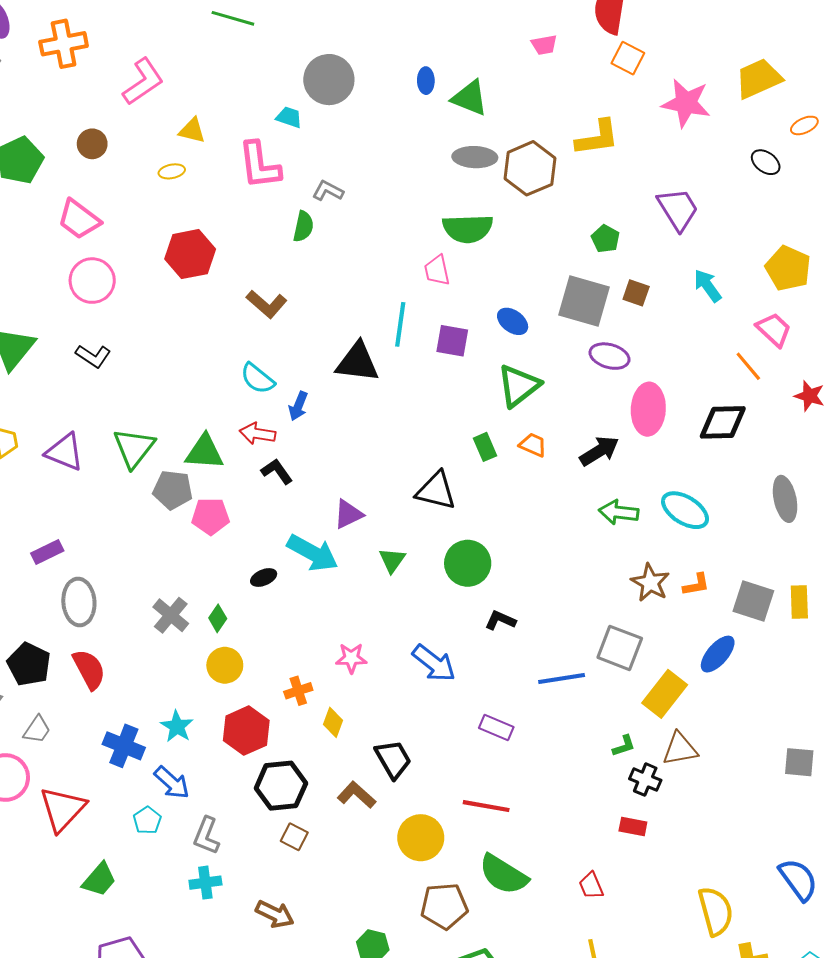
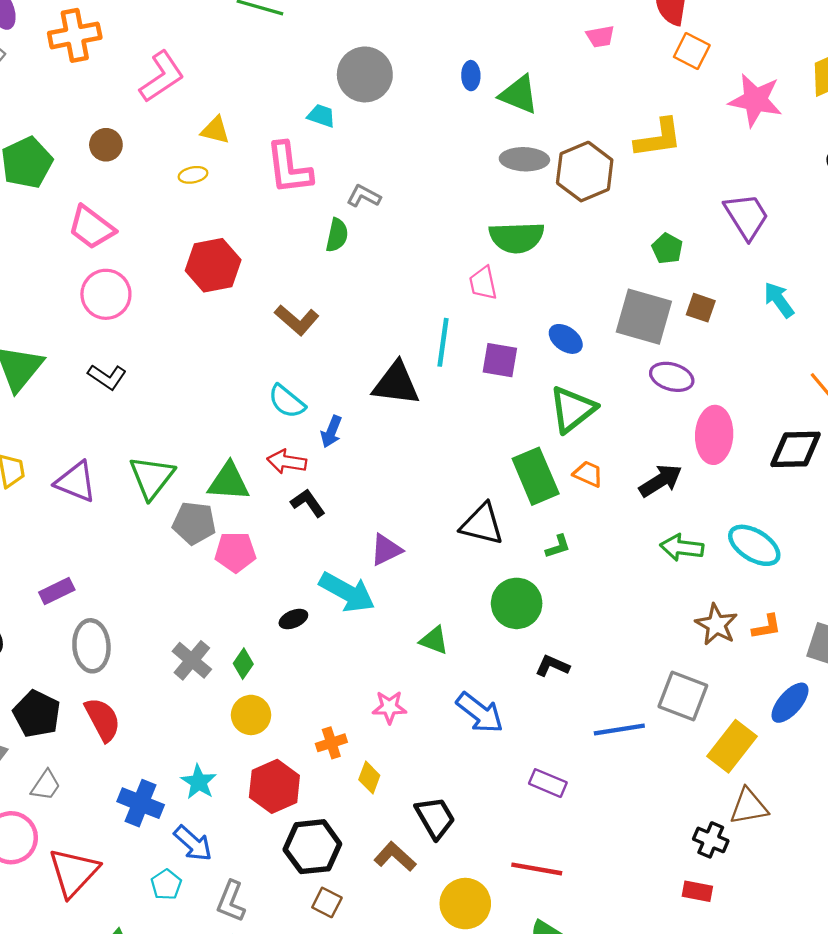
green rectangle: (485, 447) -> (536, 476), size x1.8
green triangle: (392, 560) -> (434, 640), moved, turned -44
green L-shape: (624, 746) -> (558, 546), moved

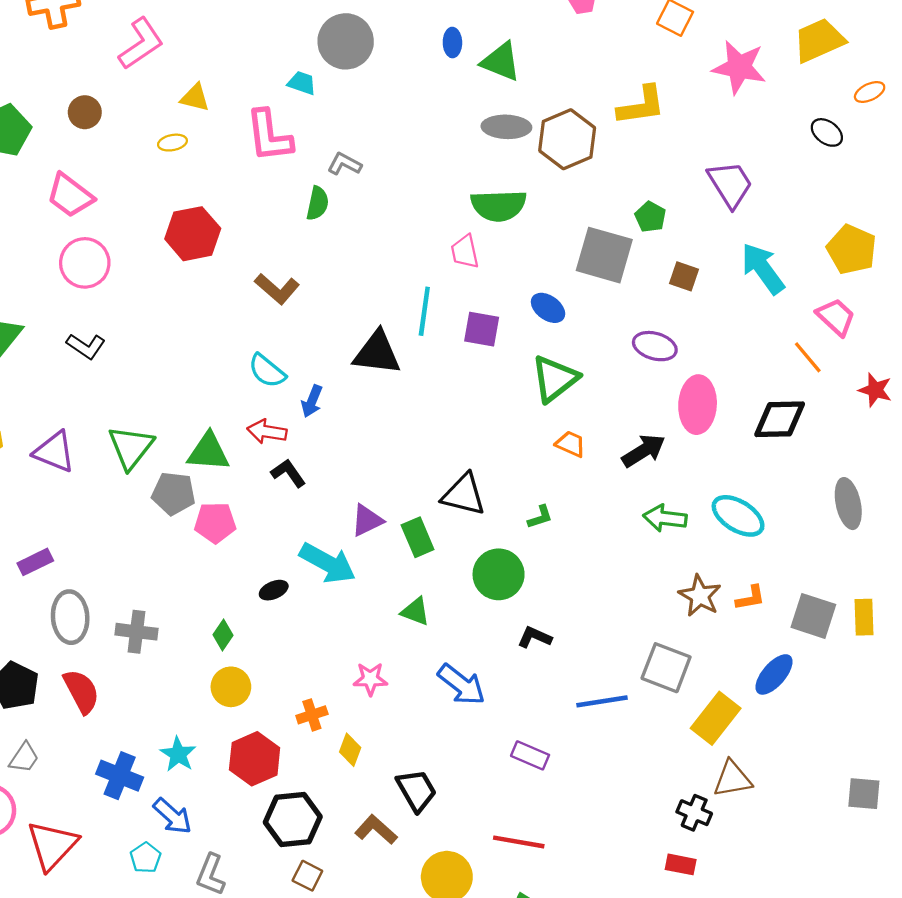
cyan arrow: (779, 300) -> (763, 269), size x1.4
gray square: (644, 317) -> (604, 255), moved
green rectangle: (536, 476) -> (418, 537), moved, size x0.7
gray cross: (192, 660) -> (136, 632), moved, turned -33

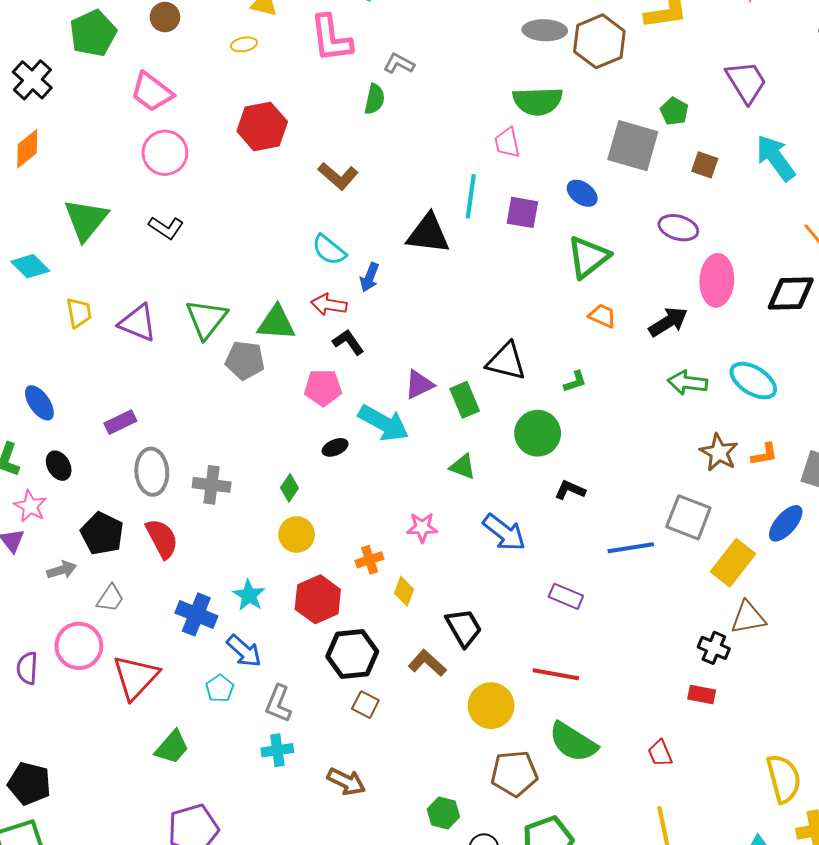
pink pentagon: (215, 523) -> (323, 388), moved

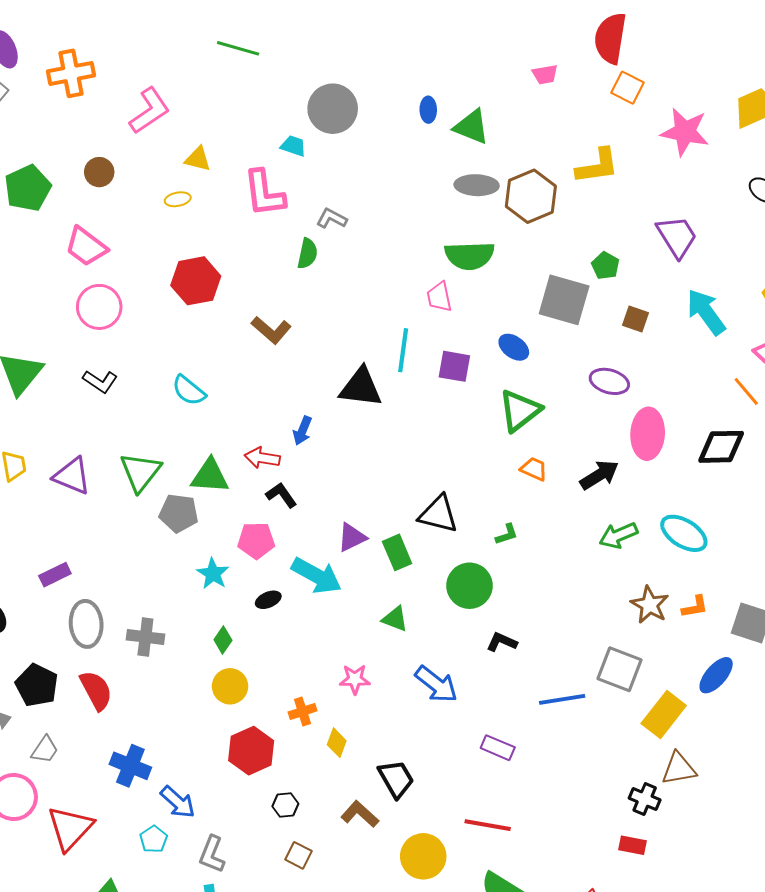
cyan semicircle: (329, 250) -> (189, 390), moved
green arrow: (687, 383) -> (618, 535), turned -30
cyan star: (249, 595) -> (213, 574), moved
black hexagon: (352, 654) -> (285, 805), size x0.5

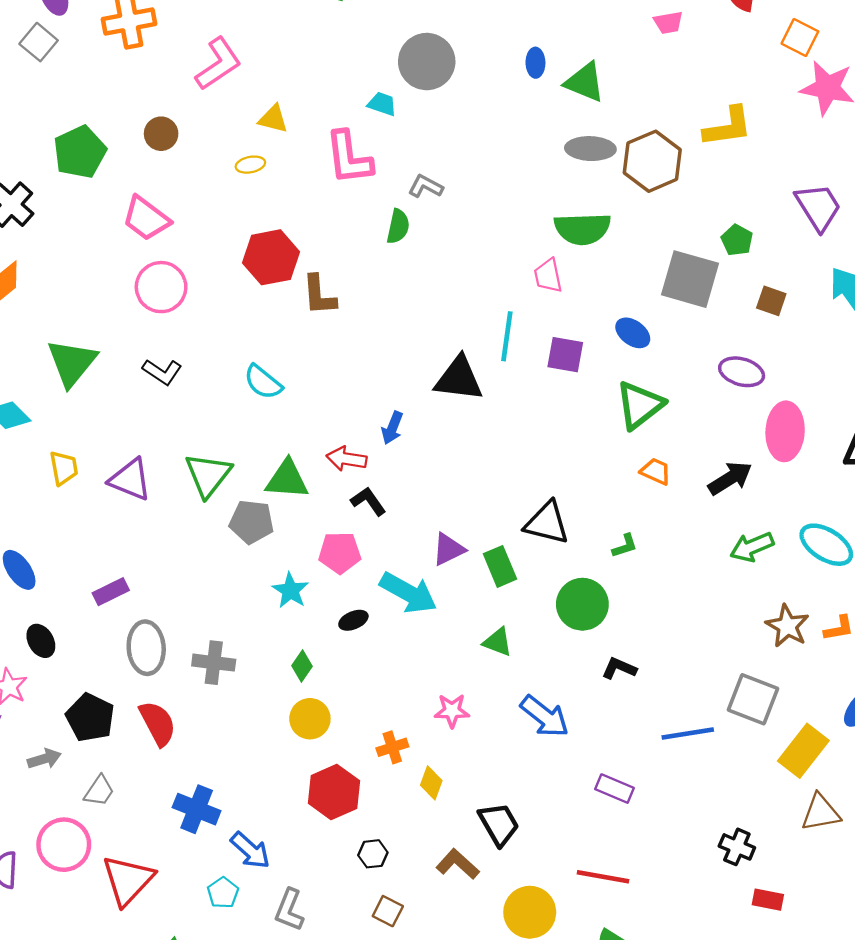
orange square: (627, 88) -> (800, 38), moved
brown L-shape: (271, 330) -> (319, 295), moved, turned 45
black cross: (645, 799) -> (737, 847), moved

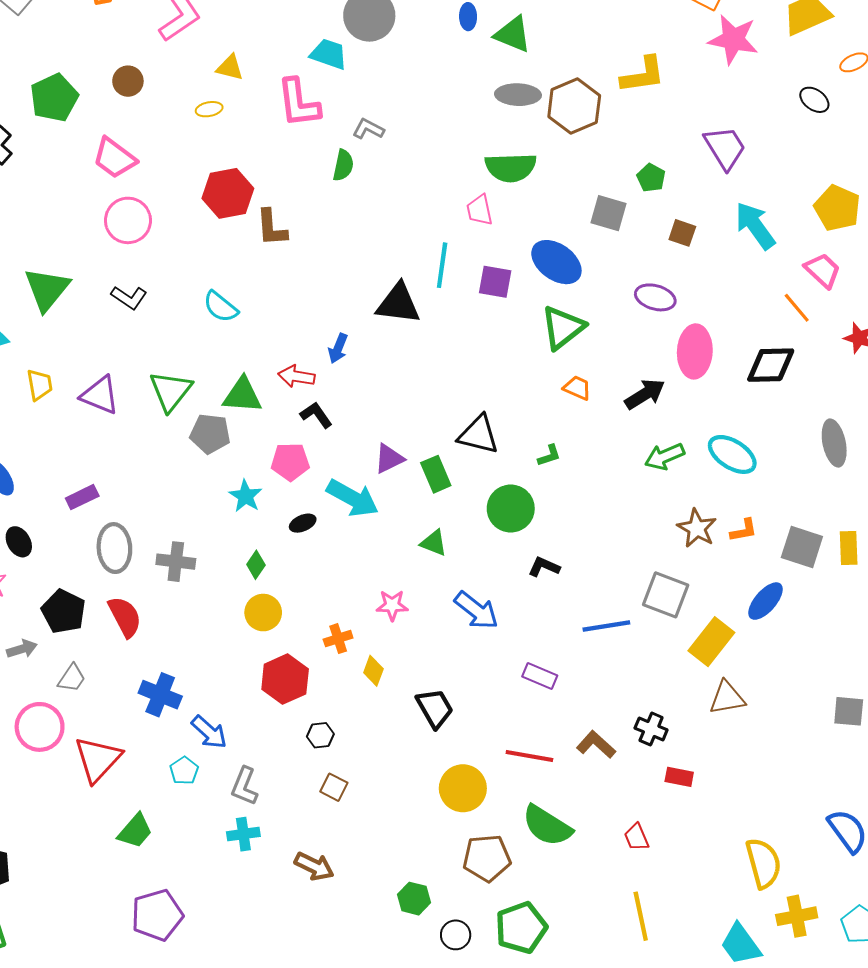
cyan trapezoid: (382, 104) -> (329, 54), size x1.4
gray square: (690, 279) -> (608, 213), size x0.7
blue ellipse: (633, 333) -> (556, 262), size x1.6
brown L-shape: (458, 864) -> (596, 745), moved

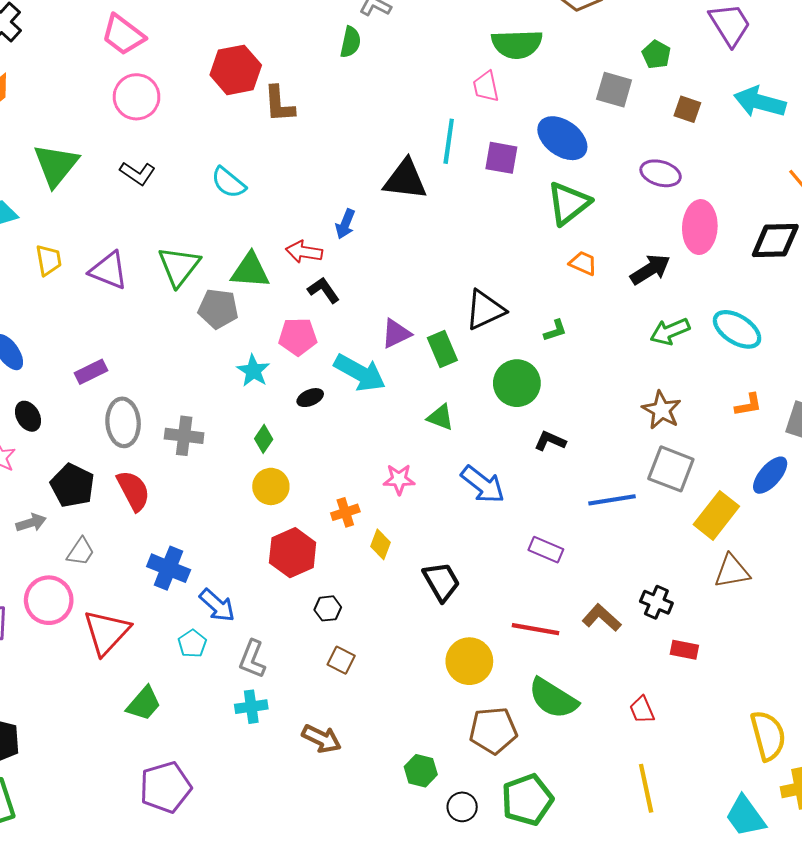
cyan arrow: (755, 226) -> (760, 102), turned -39
black triangle: (478, 435) -> (485, 310), turned -39
brown star: (697, 528) -> (662, 410), moved

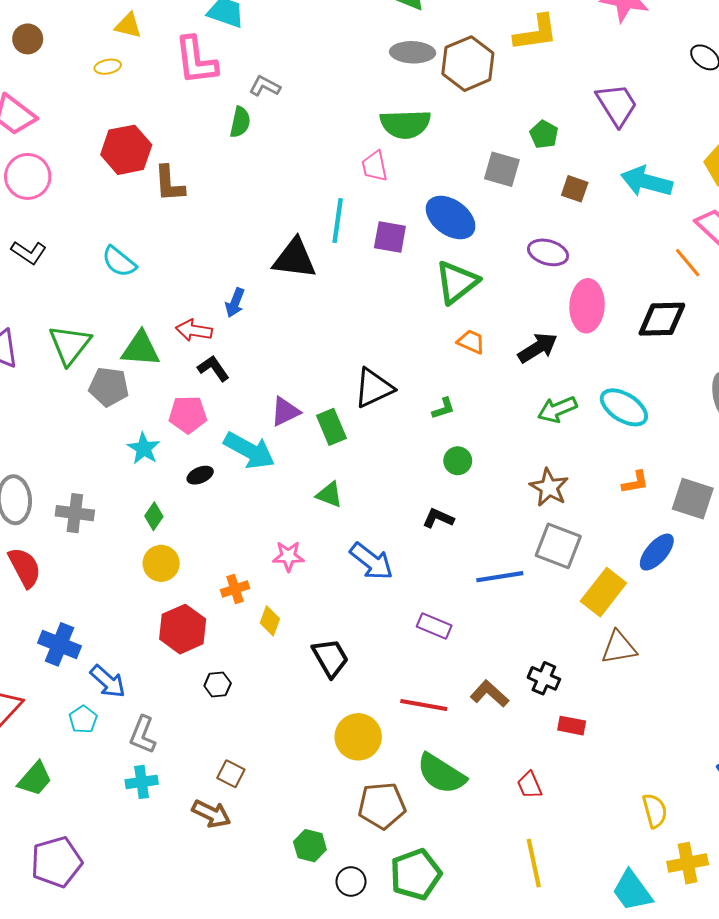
green circle: (517, 383) -> (458, 461), moved, size x0.6
brown square: (341, 660) -> (231, 774), moved
yellow semicircle: (768, 736) -> (655, 811), size x0.7

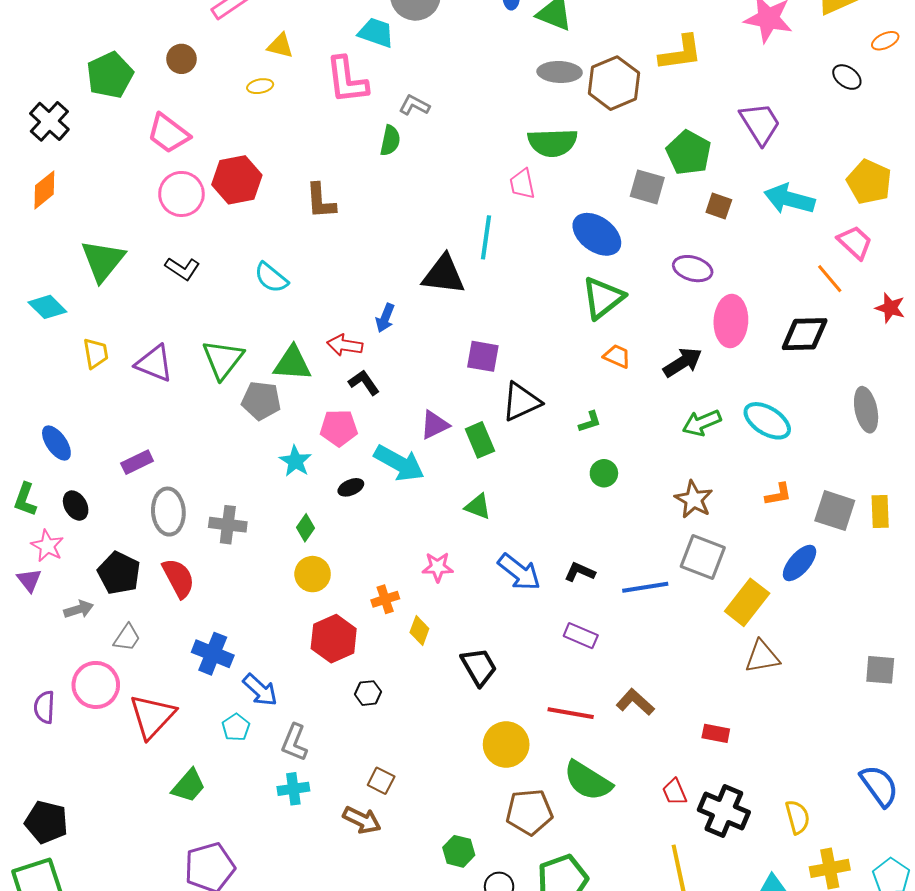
green pentagon: (544, 134) -> (689, 153), size x1.6
red hexagon: (126, 150) -> (237, 180), moved
purple square: (390, 237) -> (483, 356), moved
black L-shape: (438, 518) -> (580, 572), moved
black cross: (544, 678) -> (724, 811), moved, size x1.6

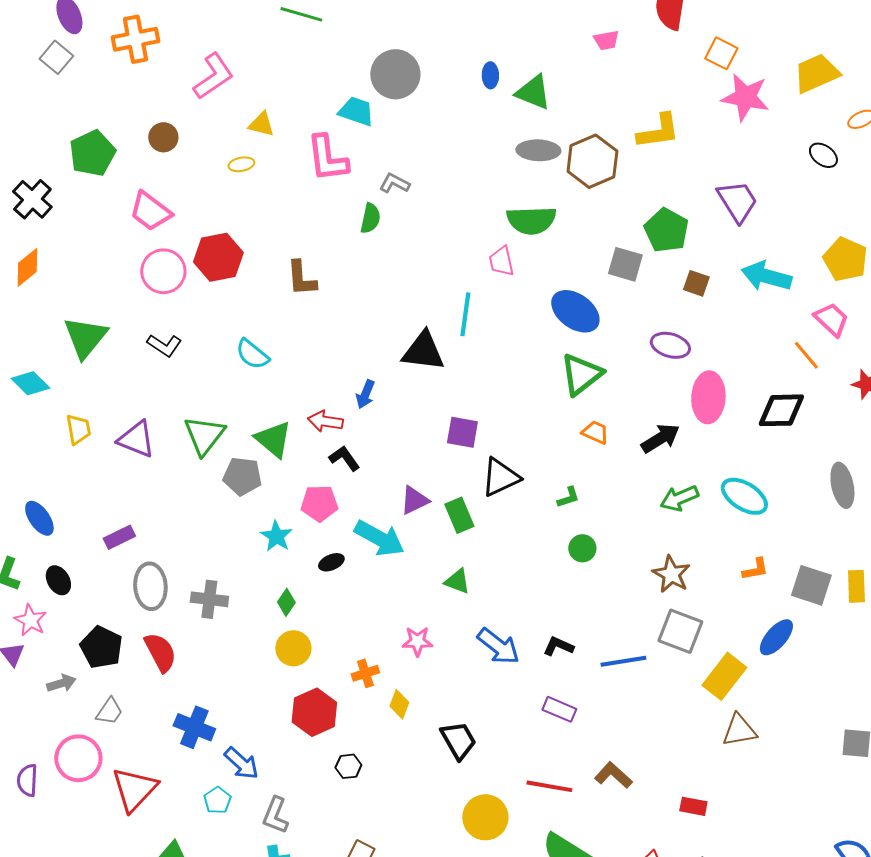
green triangle: (292, 363) -> (273, 439), turned 36

